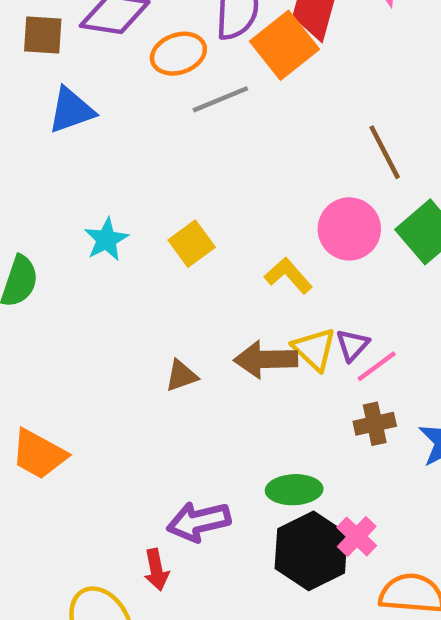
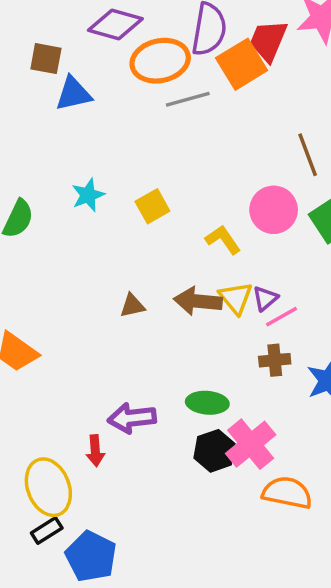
brown square: (43, 35) -> (46, 59), moved
orange ellipse: (178, 54) -> (160, 61), size x1.4
pink cross: (357, 536) -> (251, 444), size x1.6
black hexagon: (311, 551) -> (215, 451), size x0.7

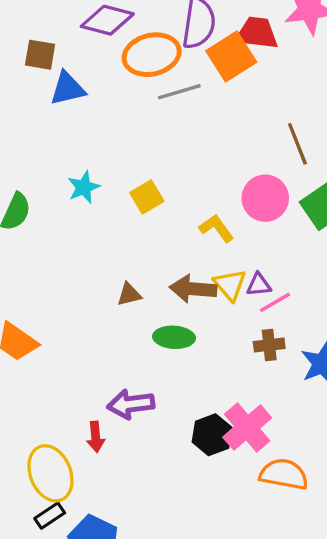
red trapezoid: (268, 41) -> (257, 33), turned 75
purple triangle: (265, 298) -> (259, 285), turned 36
green ellipse: (207, 403) -> (174, 337), moved

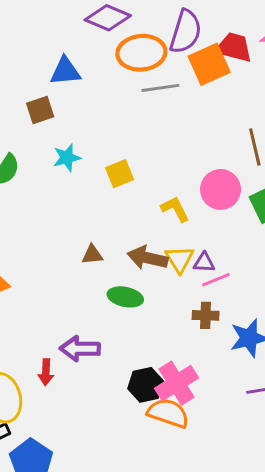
brown square: (40, 55) -> (40, 110), moved, turned -36
orange semicircle: (284, 474) -> (168, 413), moved

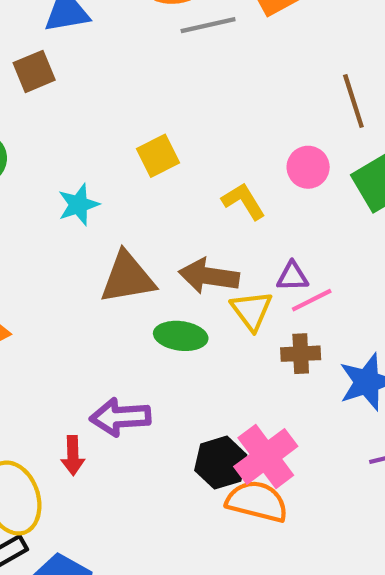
cyan star: (67, 158) -> (78, 205), moved
pink circle: (221, 189) -> (308, 167), size x0.7
brown triangle: (92, 255) -> (127, 278), size x1.8
yellow triangle: (180, 259) -> (252, 311), moved

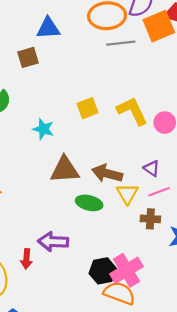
yellow L-shape: (244, 201) -> (132, 111), moved, size x1.4
cyan star: (78, 205) -> (43, 129), turned 30
purple triangle: (292, 276) -> (152, 168), moved, turned 30

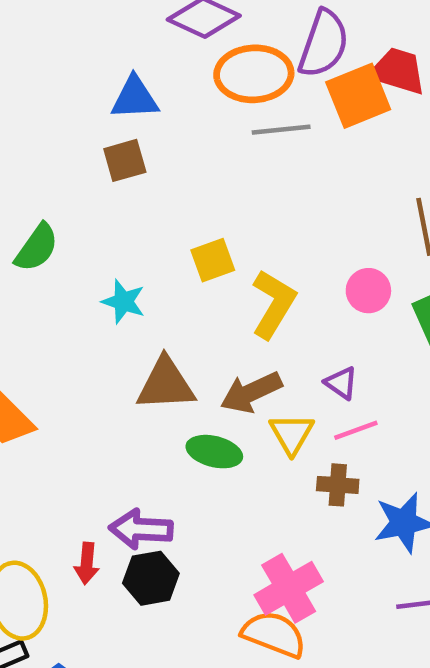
brown square: (28, 57) -> (125, 160), moved
yellow L-shape: (132, 111) -> (273, 304), moved, turned 56
brown arrow: (107, 173) -> (251, 392), turned -40
black hexagon: (103, 271) -> (151, 578), moved

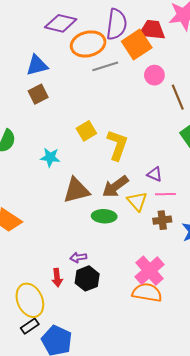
pink circle: (368, 291) -> (154, 75), moved
pink line: (356, 430) -> (165, 194), turned 30
purple arrow: (141, 529) -> (78, 257), size x0.6

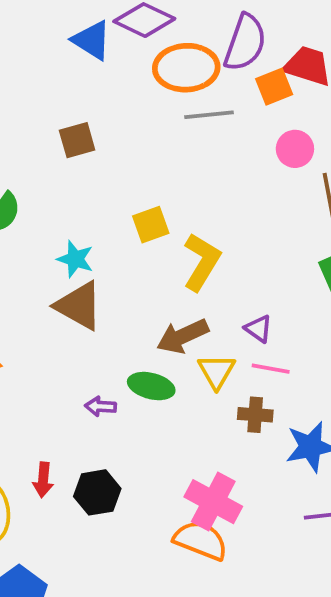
orange square: (137, 44) -> (274, 87), size x0.7
blue triangle: (37, 65) -> (92, 40), moved, turned 35
brown triangle: (76, 190) -> (79, 306), moved, turned 32
purple arrow: (78, 257) -> (101, 406), moved
pink cross: (150, 271) -> (213, 502), turned -32

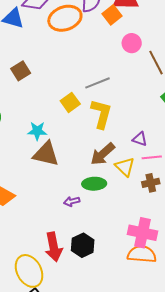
gray line: (209, 115) -> (97, 83), moved
red arrow: (43, 480) -> (54, 247), size x1.6

